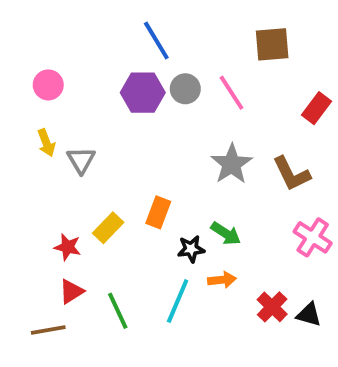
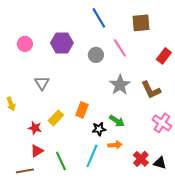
blue line: (156, 41) -> (99, 18), moved
gray circle: (185, 89) -> (96, 55), moved
purple hexagon: (143, 93) -> (62, 43), moved
yellow arrow: (46, 143) -> (11, 104), moved

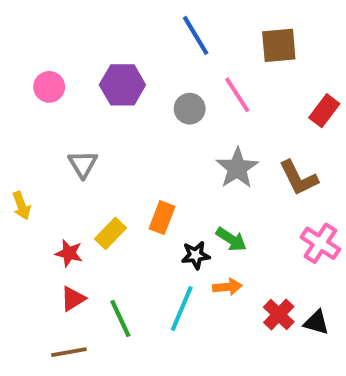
brown line: (25, 171) -> (69, 352), moved

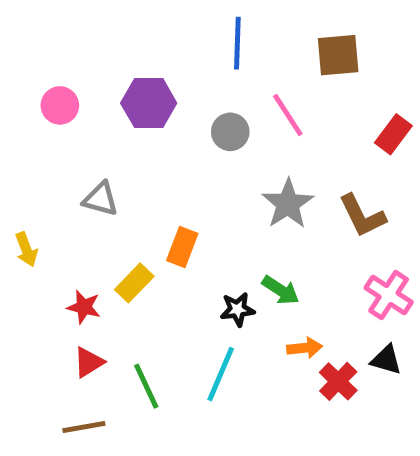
blue line: (196, 35) -> (237, 43), turned 33
gray triangle: (83, 164) -> (101, 199), turned -44
orange rectangle: (162, 218) -> (182, 247), moved
orange arrow: (227, 287) -> (305, 348), moved
black triangle: (316, 322) -> (386, 360), moved

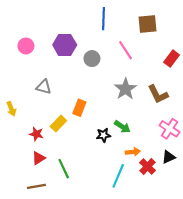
gray circle: (230, 132) -> (92, 59), moved
black triangle: (386, 360) -> (168, 157), turned -40
cyan line: (221, 374) -> (118, 176), moved

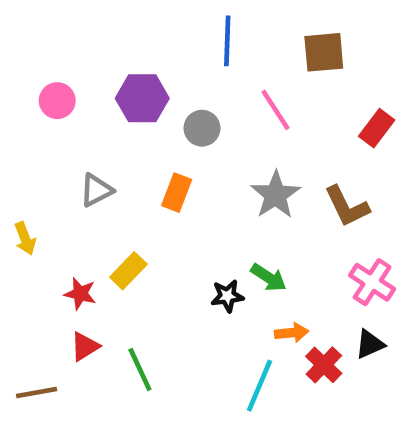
gray triangle: (44, 87) -> (96, 190), turned -42
orange rectangle: (79, 108) -> (177, 193), moved
brown line: (36, 186) -> (37, 392), moved

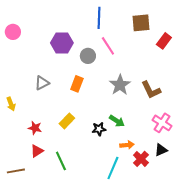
pink circle: (57, 101) -> (13, 32), moved
pink line: (276, 110) -> (108, 46), moved
red rectangle: (377, 128) -> (164, 41), moved
yellow rectangle: (128, 271) -> (67, 121), moved

